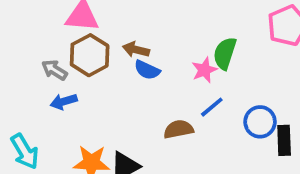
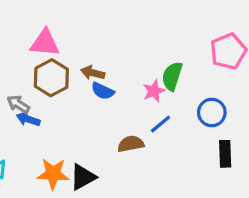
gray arrow: (54, 70) -> (18, 104), moved
blue arrow: (64, 101) -> (28, 119), turned 35
blue circle: (260, 122) -> (212, 112), moved

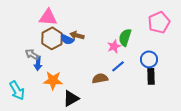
blue semicircle: (103, 91) -> (67, 39), moved
blue arrow: (28, 119) -> (38, 63), turned -104
black rectangle: (225, 154) -> (151, 76), moved
orange star: (53, 174) -> (53, 80), moved

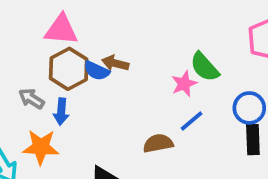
green semicircle: (125, 37) -> (205, 67), turned -60
blue arrow: (38, 63) -> (61, 112), moved
orange star: (53, 80) -> (41, 147), moved

